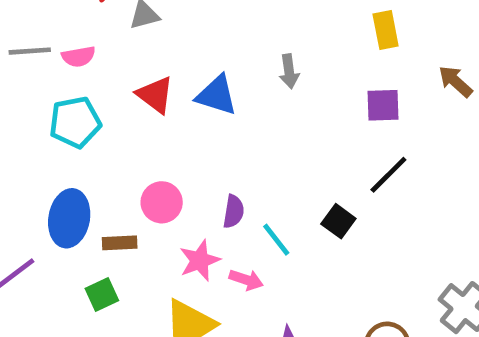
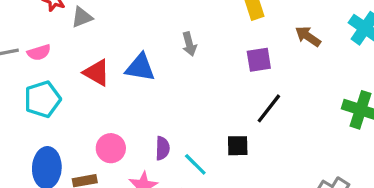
black square: (338, 221) -> (238, 146), turned -30

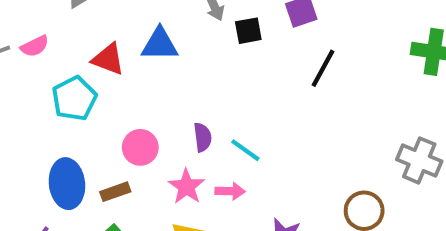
cyan pentagon: (42, 99) -> (74, 98), moved
black square: (238, 146) -> (248, 31), moved

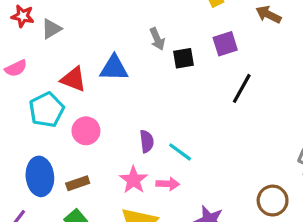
pink circle: (140, 147) -> (86, 131), moved

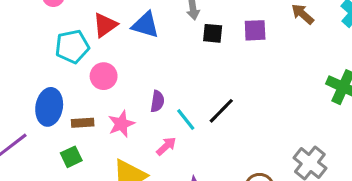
red triangle: (73, 79) -> (105, 25), turned 48
black line: (242, 88) -> (221, 111), moved
pink star: (134, 180) -> (121, 124), moved
pink arrow: (168, 184) -> (166, 146), turned -60

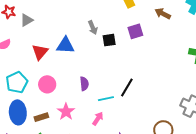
cyan pentagon: (72, 47) -> (17, 82), moved
purple semicircle: (157, 101) -> (84, 84), moved
cyan line: (186, 120) -> (106, 99), turned -49

